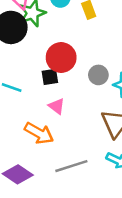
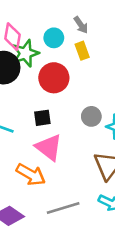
red circle: (61, 58) -> (54, 78), moved
pink triangle: (57, 106) -> (49, 147), size x1.6

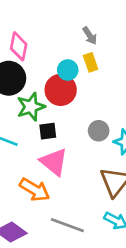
cyan circle: (54, 38) -> (68, 70), moved
green star: (25, 53) -> (31, 107), moved
gray line: (63, 208) -> (67, 225), turned 36

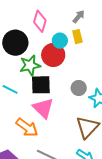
gray arrow: (90, 36) -> (79, 17), turned -112
pink diamond: (19, 46) -> (40, 21), moved
black square: (48, 131) -> (41, 85), size x1.5

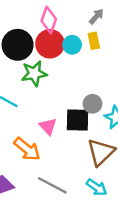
red circle: (53, 55) -> (50, 44), moved
black square: (41, 85) -> (78, 120), moved
pink triangle: (43, 108) -> (48, 126), size x0.7

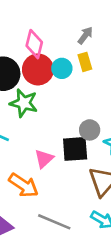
green star: (34, 73) -> (24, 103), turned 30
pink triangle: (48, 126) -> (44, 159), turned 36

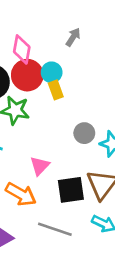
yellow rectangle: (85, 62) -> (56, 90), moved
black square: (75, 149) -> (71, 190), moved

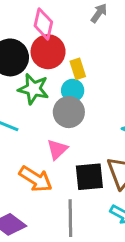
cyan circle: (52, 72) -> (73, 90), moved
gray circle: (84, 133) -> (69, 112), moved, size x1.4
gray line: (55, 229) -> (70, 218), turned 68

